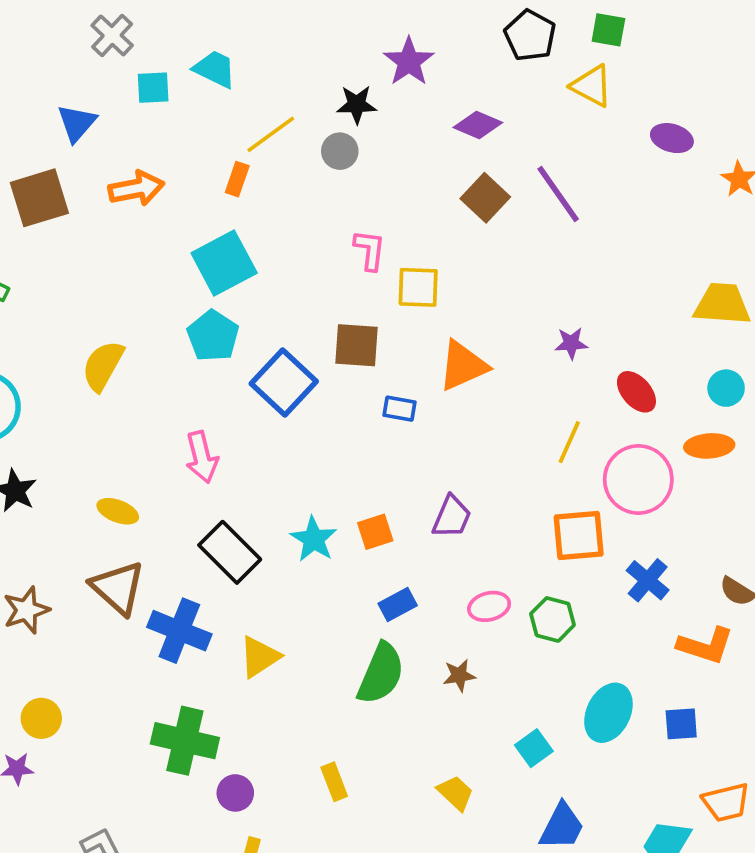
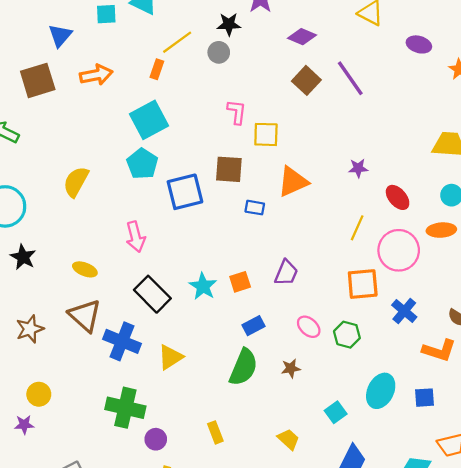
blue square: (284, 382) -> (185, 192), turned 33
pink ellipse: (489, 606) -> (309, 327), turned 55

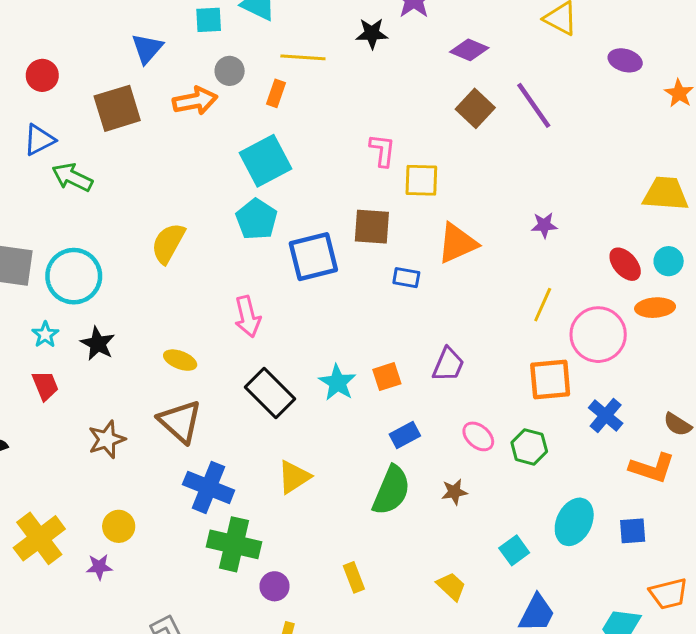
yellow line: (177, 42) -> (303, 57), turned 40
gray circle: (219, 52) -> (230, 71), moved
red ellipse: (398, 197) -> (625, 264), moved
blue cross: (122, 341) -> (209, 487), moved

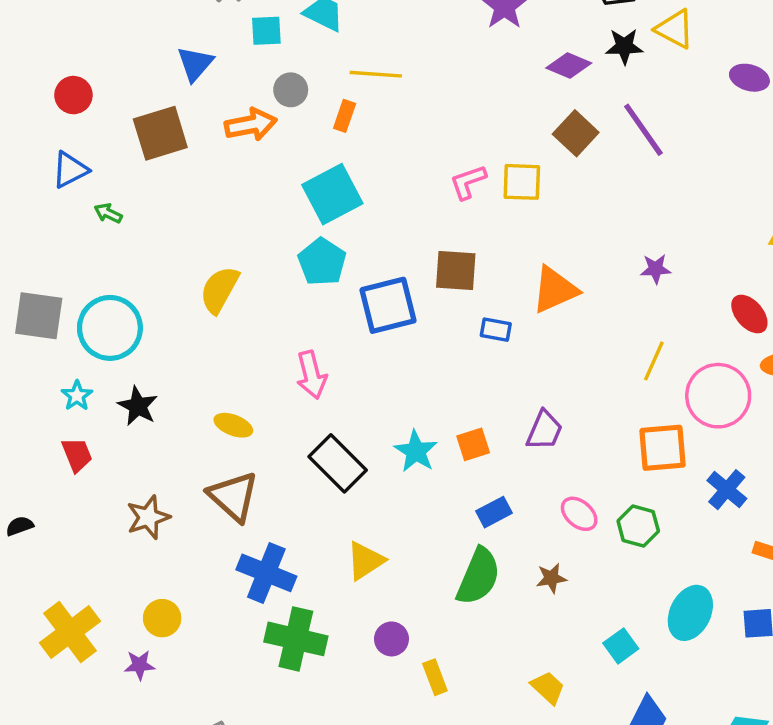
black star: (372, 33) -> (624, 46), moved
pink L-shape: (382, 150) -> (468, 182), turned -116
green arrow: (72, 177) -> (108, 213), size x0.6
yellow square: (421, 180) -> (522, 182), moved
purple circle: (274, 586) -> (391, 639), moved

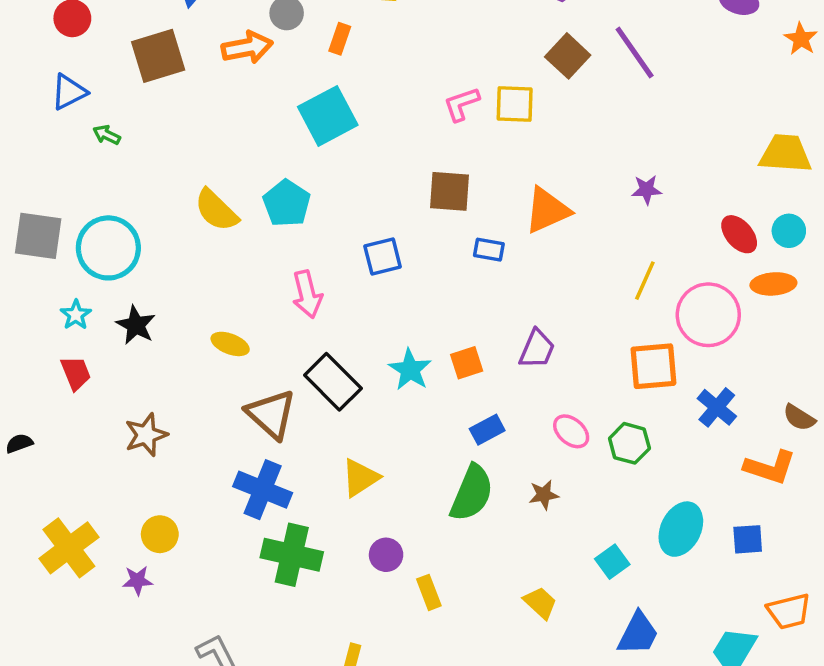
cyan pentagon: (322, 262) -> (287, 203), moved
yellow semicircle: (219, 290) -> (216, 210), turned -75
blue square: (388, 305) -> (383, 257), moved, size x0.7
brown triangle: (233, 496) -> (271, 414), moved

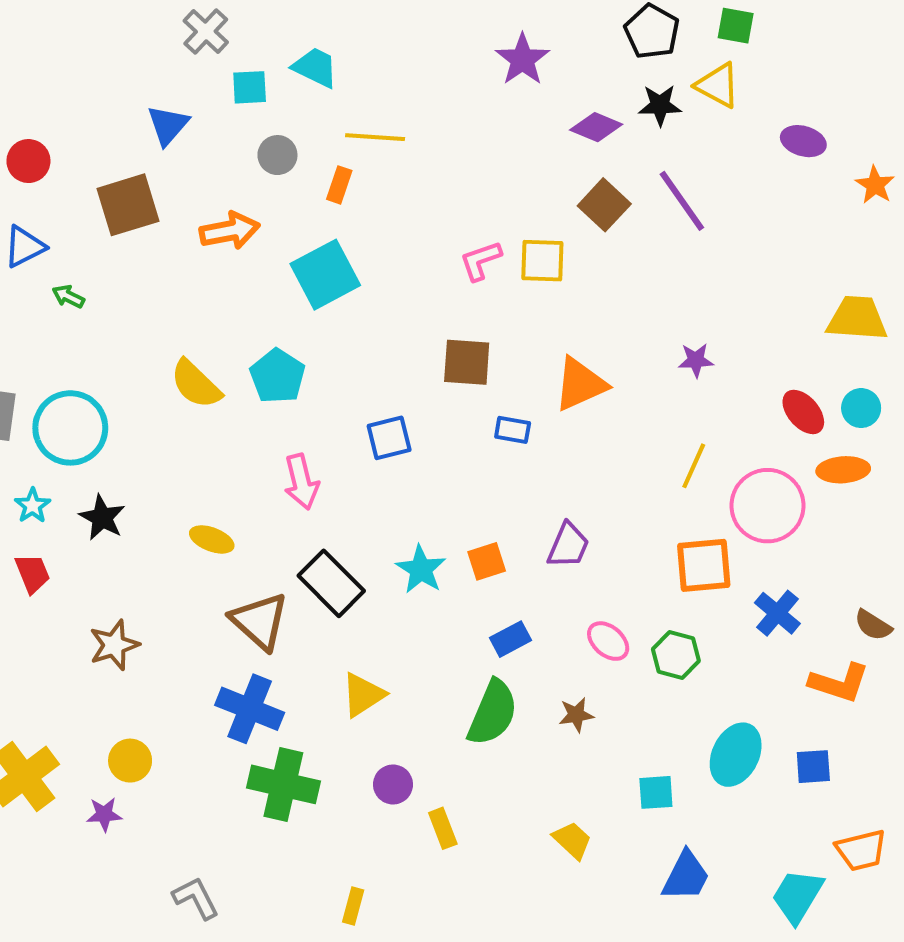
orange arrow: (247, 47) -> (230, 231), moved
cyan square: (612, 562) -> (656, 792), turned 32

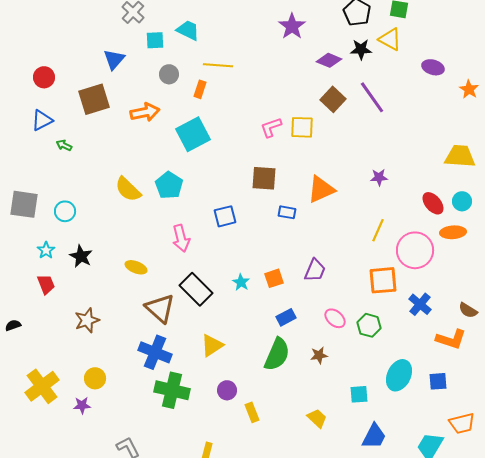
cyan circle: (70, 428) -> (65, 211), size x0.6
cyan star: (421, 569) -> (241, 282), size x0.7

